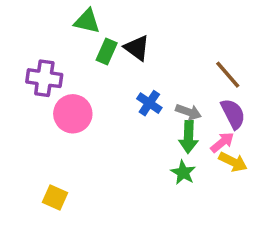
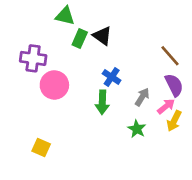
gray arrow: (189, 112) -> (142, 97), moved, turned -78
green arrow: (189, 137) -> (102, 102), moved
yellow arrow: (233, 162) -> (174, 121), turned 90

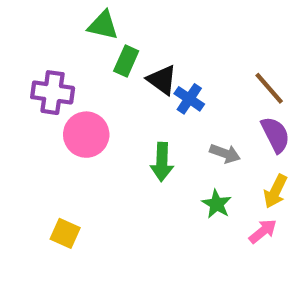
black triangle: (102, 36) -> (162, 80), moved
blue cross: (112, 77) -> (189, 99), moved
gray arrow: (142, 97) -> (225, 153), turned 78
pink arrow: (166, 106) -> (263, 231), moved

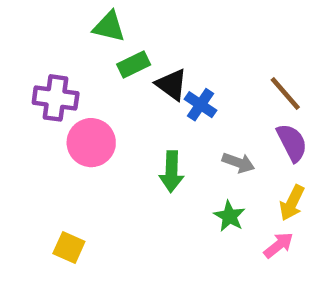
green rectangle: (126, 61) -> (134, 65), turned 40

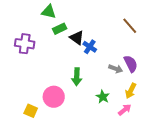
brown line: (285, 94) -> (130, 26), moved
pink circle: (91, 143) -> (54, 97), moved
gray arrow: (238, 163) -> (116, 69), moved

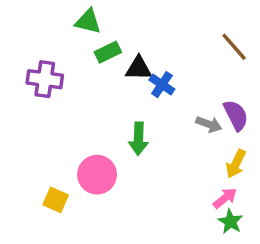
black triangle: (77, 38) -> (138, 68), turned -35
green star: (103, 97) -> (230, 222), moved

